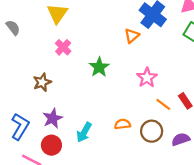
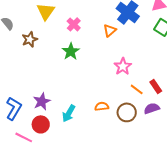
pink cross: (63, 47) -> (74, 24), moved
green star: (99, 67) -> (71, 51), moved
brown star: (42, 82) -> (30, 39), moved
purple semicircle: (181, 139) -> (152, 108), moved

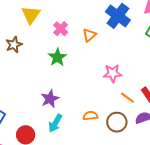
orange triangle: (110, 30) -> (89, 35), moved
pink star: (123, 66) -> (113, 73), turned 30
purple star: (42, 101) -> (50, 99), moved

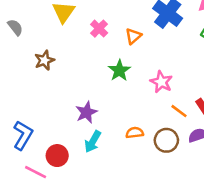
brown star: (14, 45) -> (44, 60), moved
green star: (57, 57) -> (119, 70), moved
pink star: (113, 73) -> (161, 82), turned 30

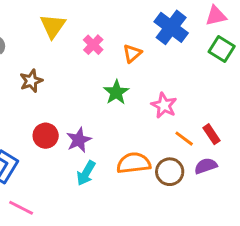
orange semicircle: (135, 133) -> (134, 163), size x1.6
red circle: (57, 156) -> (46, 136), moved

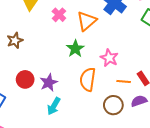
orange triangle: (132, 53) -> (87, 21), size x1.5
orange line: (184, 139) -> (124, 82), turned -32
orange semicircle: (134, 163) -> (88, 79), moved, turned -75

